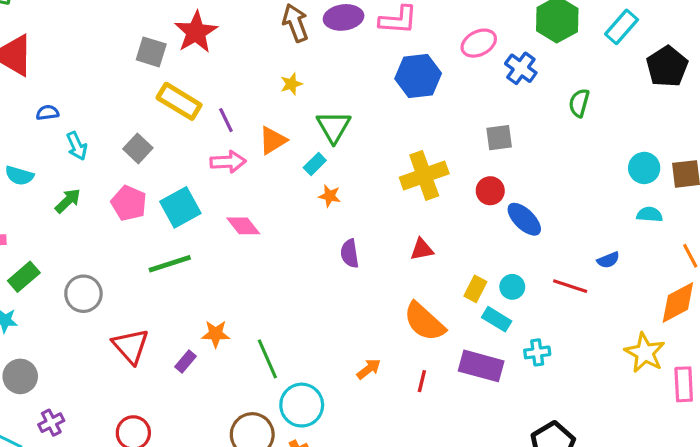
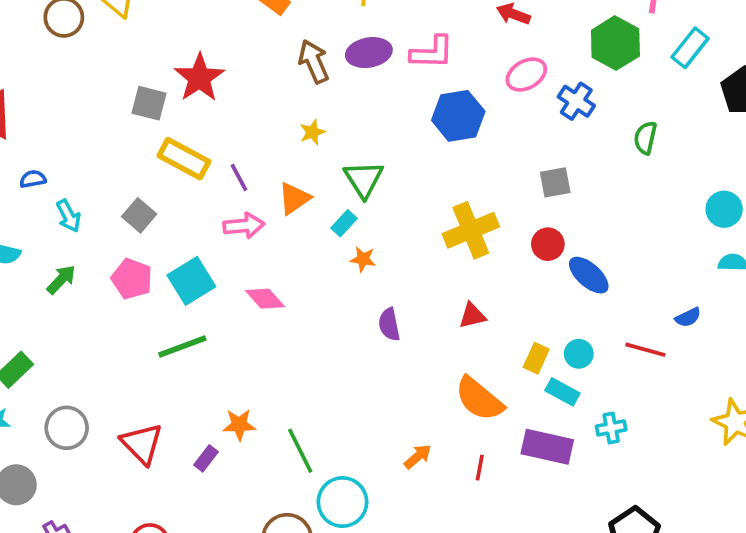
gray circle: (83, 294) -> (67, 428), moved

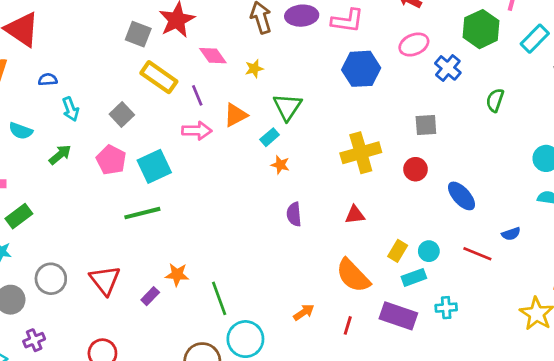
blue ellipse: (589, 275) -> (462, 196), moved
pink diamond: (265, 299) -> (213, 56), moved
cyan rectangle: (562, 392) -> (414, 277), turned -55
gray circle: (67, 428) -> (51, 279), moved

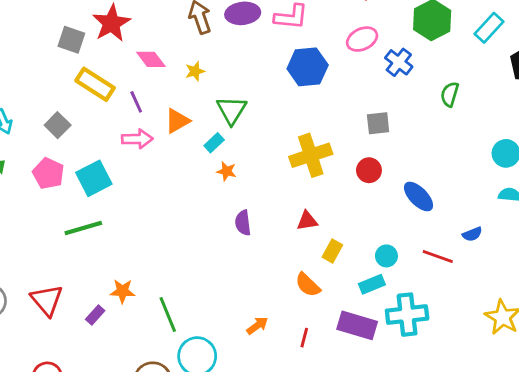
yellow rectangle: (398, 251) -> (332, 251), moved
orange semicircle: (353, 276) -> (308, 285), size x0.7
cyan cross: (446, 308) -> (407, 315), size x1.8

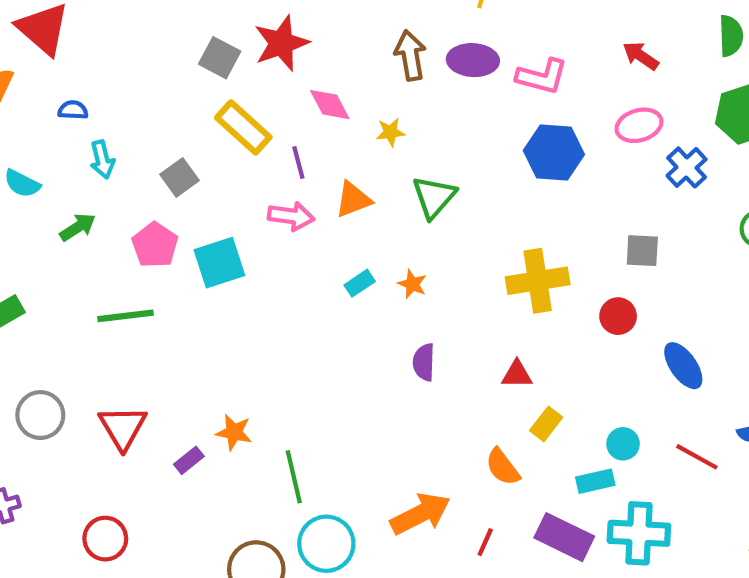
cyan rectangle: (214, 143) -> (360, 283), moved
green line: (83, 228) -> (125, 316), moved
orange arrow: (257, 326) -> (420, 514), size x1.8

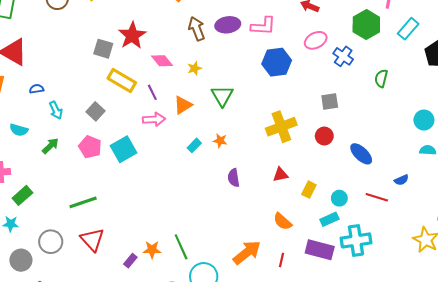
green line: (125, 316) -> (83, 202), moved
yellow rectangle: (546, 424) -> (309, 190), moved
orange star: (234, 432) -> (152, 250), moved
purple rectangle: (189, 460) -> (130, 261), moved

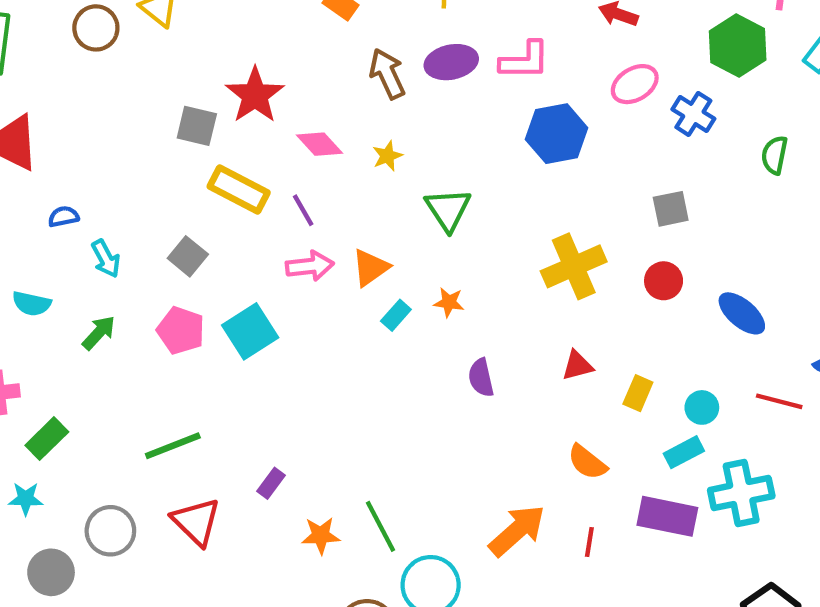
orange triangle: (183, 105) -> (370, 268), moved
purple rectangle: (130, 261) -> (271, 483), moved

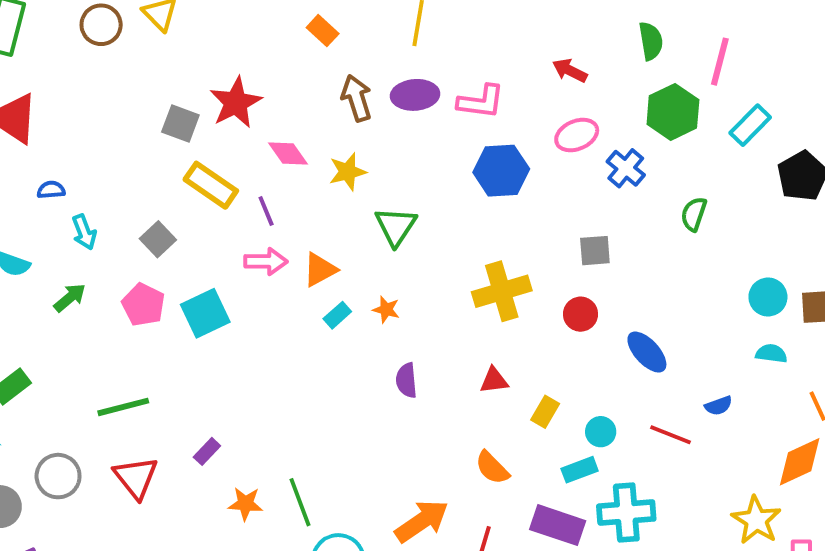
yellow star: (387, 156) -> (348, 172), size x1.4

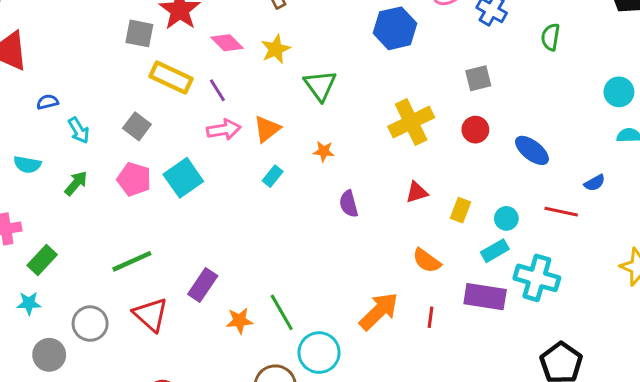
cyan rectangle: (337, 315) -> (273, 176), moved
purple rectangle: (207, 451) -> (203, 285), size x1.5
cyan cross: (626, 513) -> (537, 278), turned 30

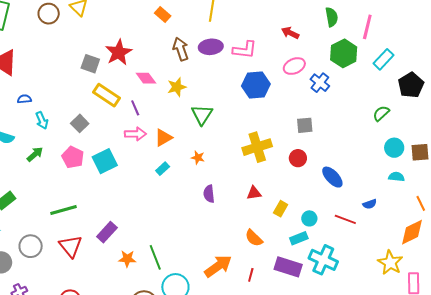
green semicircle: (550, 37) -> (381, 113), moved, turned 30

